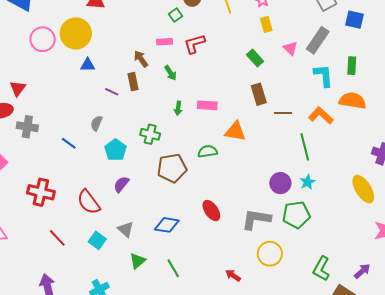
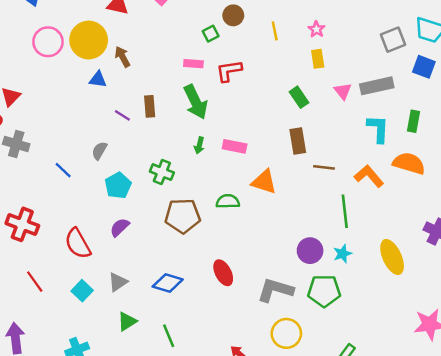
gray rectangle: (318, 40) -> (377, 86), turned 36
brown arrow: (141, 59) -> (122, 57), moved
green arrow: (170, 73) -> (196, 102), size x1.8
yellow ellipse: (363, 189) -> (392, 257), moved
gray triangle: (126, 229) -> (118, 282), turned 36

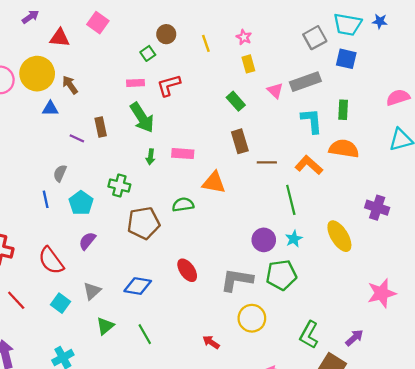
blue line: (63, 170) -> (46, 199), moved, turned 42

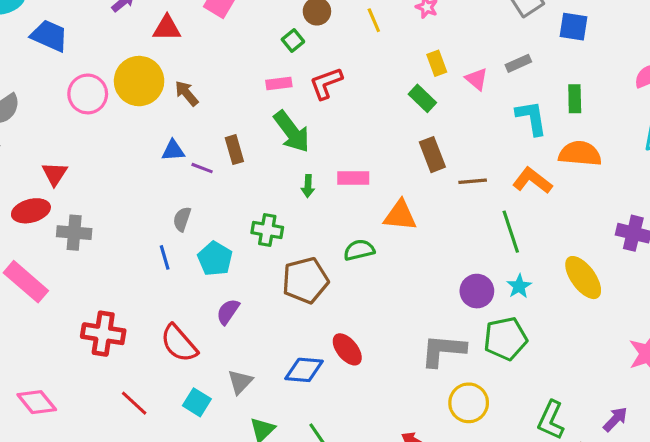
yellow rectangle: (248, 64) -> (437, 63), moved
gray rectangle: (305, 82) -> (518, 63), size x0.6
blue triangle: (50, 109) -> (173, 150), moved
red ellipse: (187, 270) -> (347, 349), moved

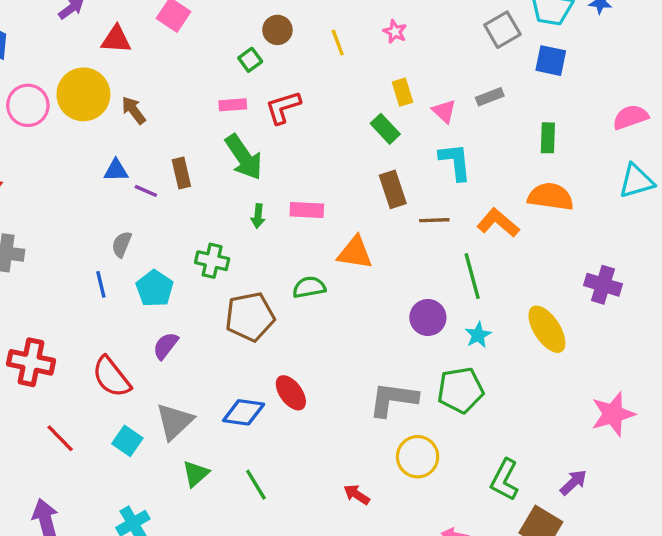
cyan L-shape: (531, 118) -> (455, 162), moved
purple circle: (477, 291) -> (428, 317), moved
gray triangle: (240, 382) -> (175, 421), size x1.4

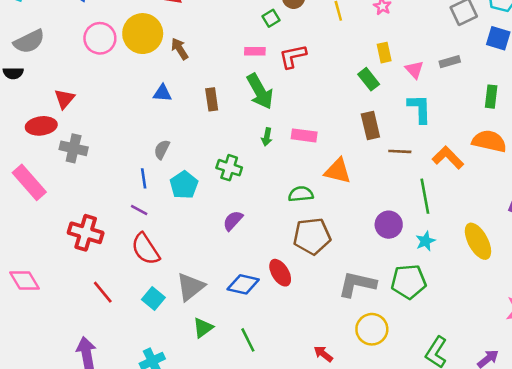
purple line: (146, 191) -> (139, 210), moved
brown pentagon: (250, 317) -> (312, 236), moved
purple semicircle: (166, 346) -> (233, 221), moved

